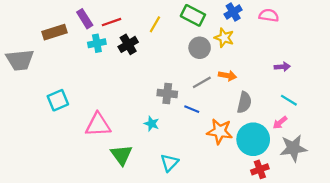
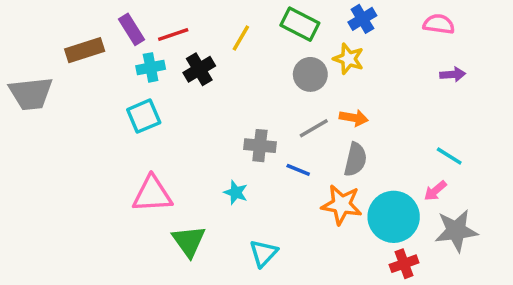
pink semicircle: (269, 15) -> (439, 24), moved
purple arrow: (282, 67) -> (453, 74), moved
cyan square: (58, 100) -> (144, 116), moved
gray semicircle: (244, 102) -> (355, 159), moved

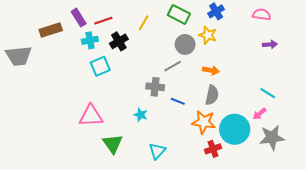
cyan square: (144, 116) -> (100, 66), moved
gray line: (314, 128) -> (173, 66), moved
red cross: (404, 264) -> (213, 149), moved

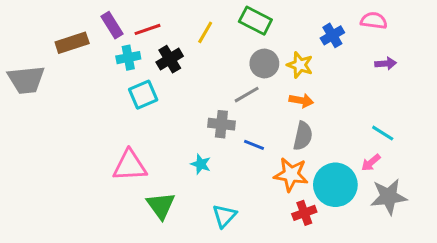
blue cross: (216, 11) -> (332, 35), moved
yellow star: (208, 35) -> (300, 65), moved

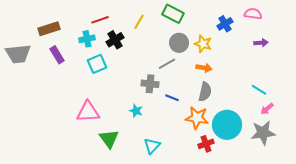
purple rectangle: (112, 25) -> (57, 55), moved
pink arrow: (371, 163) -> (267, 109), moved

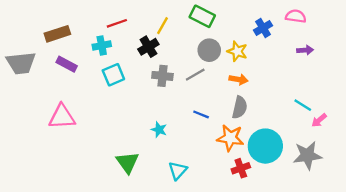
black cross: (115, 40) -> (148, 47), moved
purple rectangle: (57, 55) -> (67, 64), turned -30
gray cross: (150, 84) -> (162, 76), moved
pink arrow: (267, 109) -> (319, 120), moved
pink triangle: (88, 112) -> (62, 117), moved

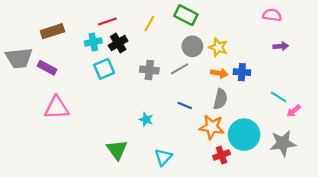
blue cross: (263, 28) -> (242, 72), moved, turned 35
black cross: (148, 47) -> (118, 43), moved
purple rectangle: (67, 64) -> (47, 68), moved

